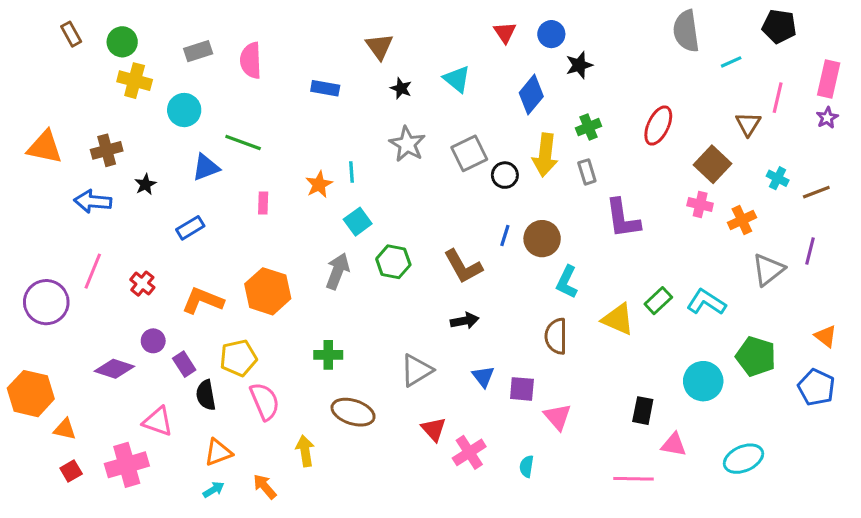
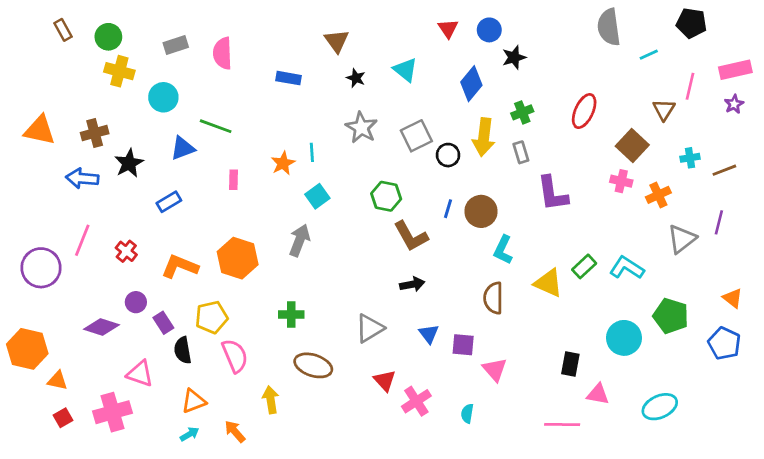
pink rectangle: (829, 79) -> (735, 70), turned 64
cyan cross: (778, 178) -> (690, 158), turned -36
black star: (145, 184) -> (129, 163), size x1.5
green hexagon: (393, 262) -> (386, 196), moved

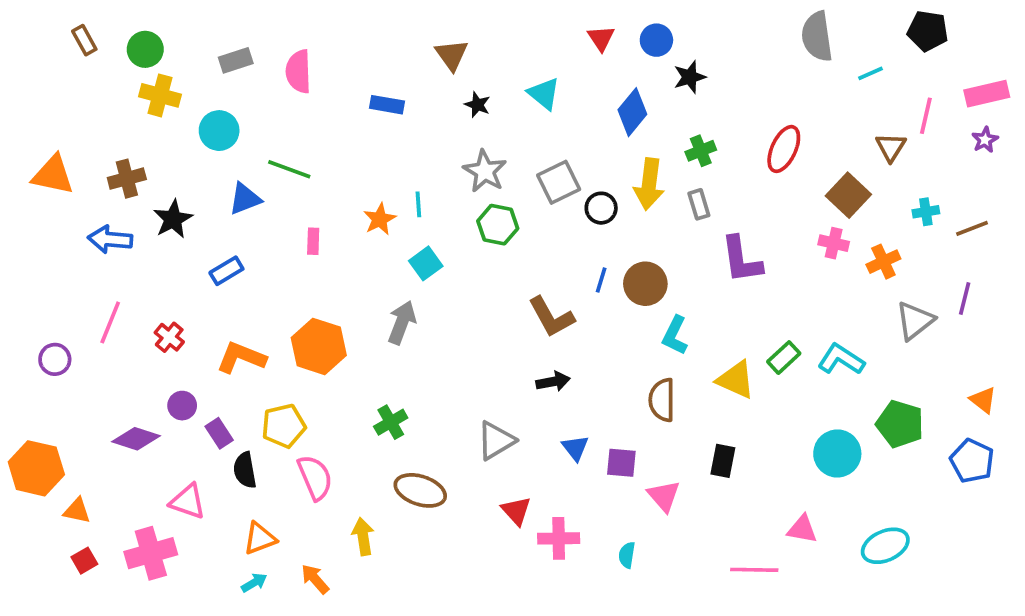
green hexagon: (386, 196) -> (498, 225), moved
purple circle: (41, 268) -> (55, 359), size x0.6
green cross: (291, 315) -> (391, 422), turned -30
black rectangle: (570, 364) -> (723, 461), moved
pink cross: (416, 401) -> (559, 538), turned 32

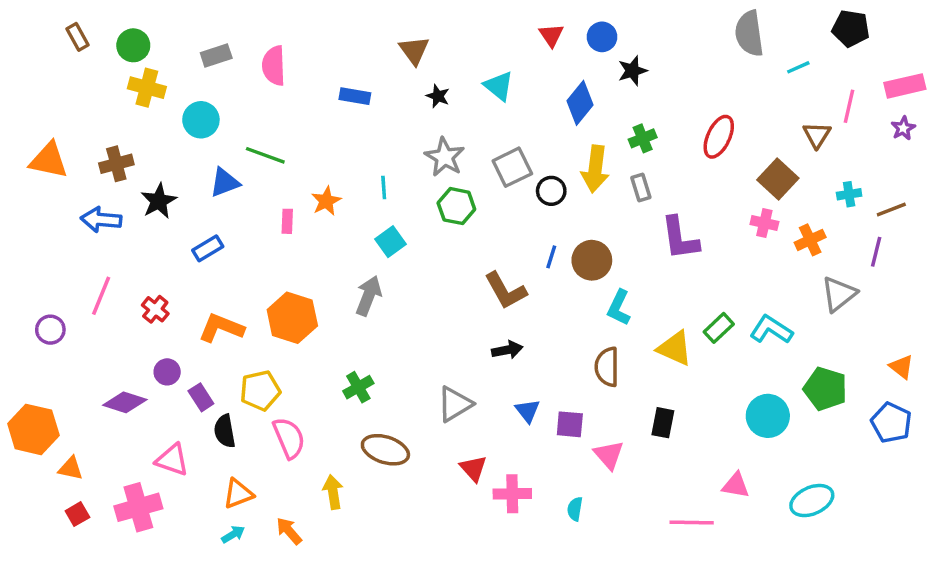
orange star: (380, 219) -> (326, 201), moved
purple line: (965, 298) -> (876, 252), moved

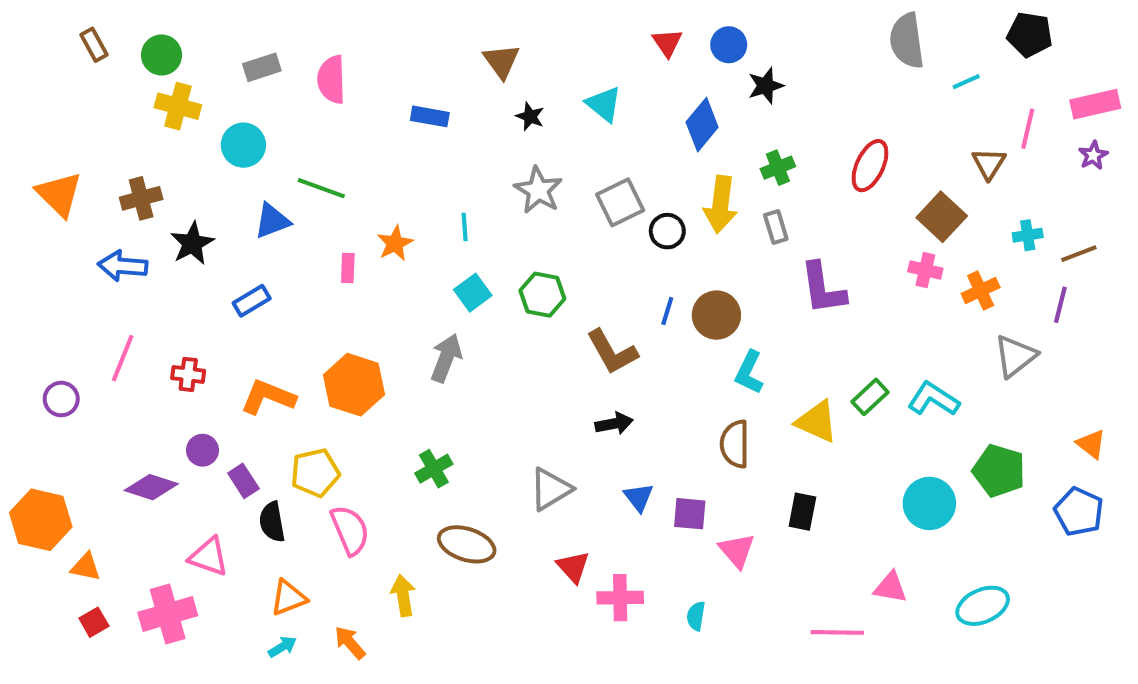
orange triangle: (49, 160) -> (59, 194), turned 33
green hexagon: (456, 206) -> (542, 295), moved
red cross: (155, 309) -> (188, 374), turned -32

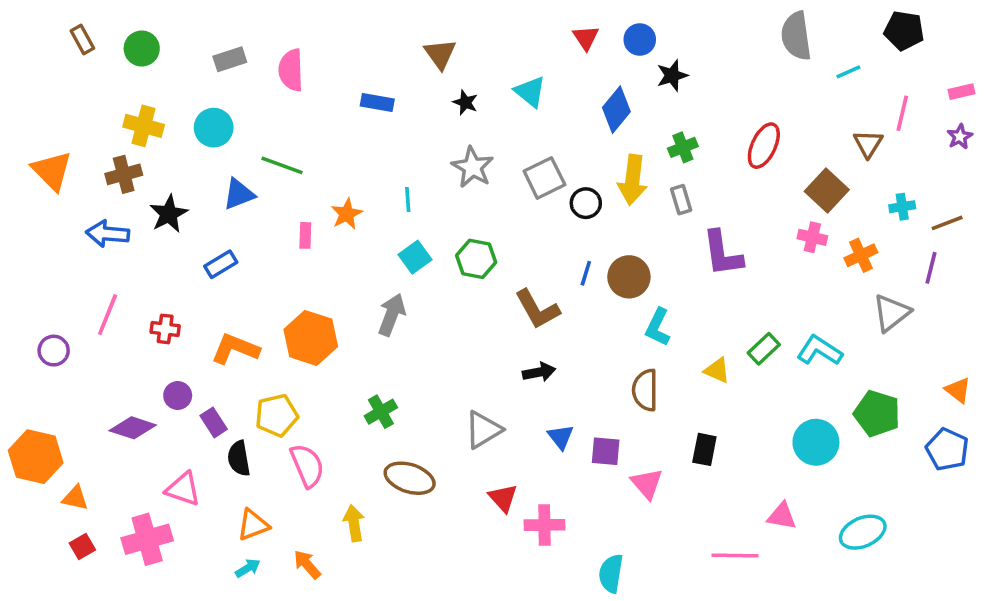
pink rectangle: (1095, 104) -> (962, 92), size x0.6
yellow cross: (178, 106) -> (144, 126), moved
yellow triangle: (817, 422) -> (717, 370), size x0.7
cyan semicircle: (696, 616) -> (611, 573), moved, size x1.5

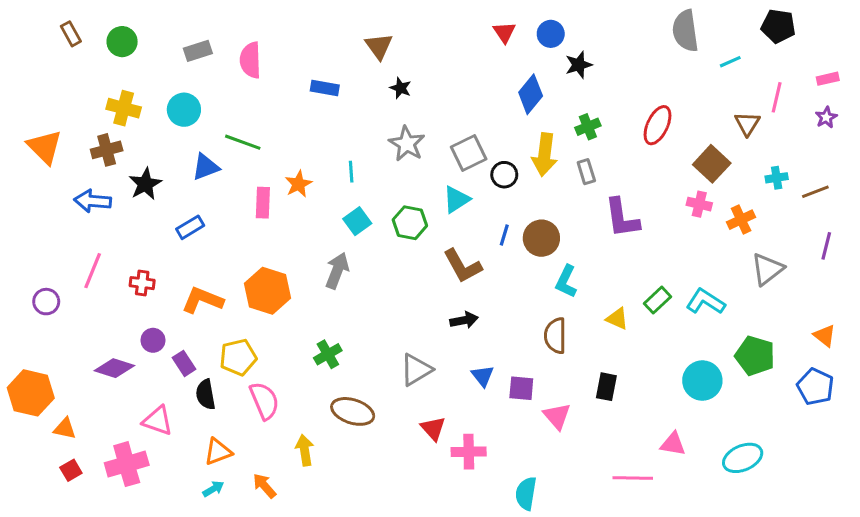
cyan triangle: (530, 92) -> (456, 199), moved, turned 48
pink rectangle: (305, 235) -> (263, 203), size x1.4
purple line: (931, 268) -> (826, 246), moved

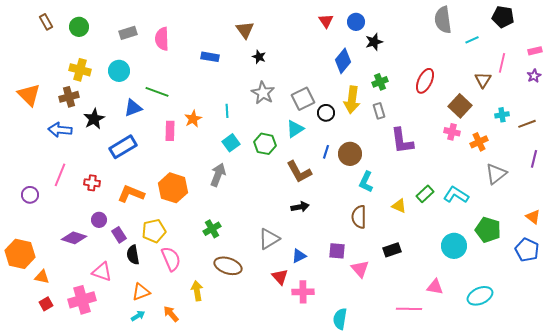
blue rectangle: (190, 227) -> (123, 147), size x1.5
blue triangle: (483, 376) -> (299, 256), moved, turned 42
black rectangle: (606, 387) -> (392, 250), turned 60

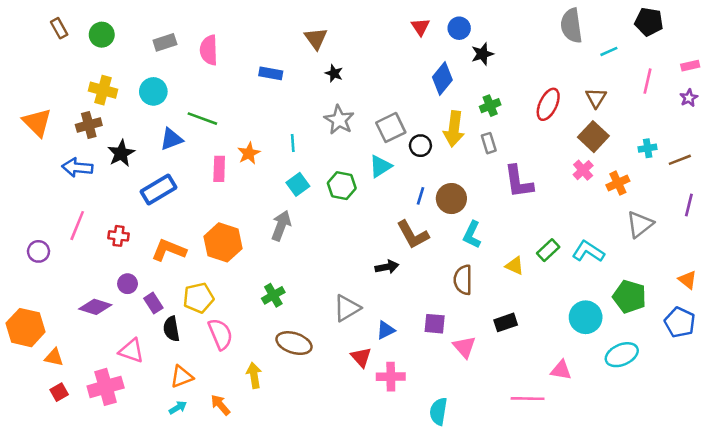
brown triangle: (483, 80) -> (596, 98), moved
pink cross: (452, 132) -> (583, 170), turned 35
brown L-shape: (299, 172) -> (413, 235), moved
cyan ellipse: (480, 296) -> (622, 355), moved

